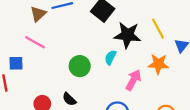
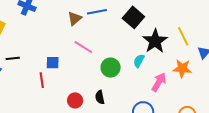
black star: (127, 35) -> (155, 41), turned 30
pink line: (35, 42) -> (83, 47), moved
black semicircle: (69, 99) -> (100, 97), turned 32

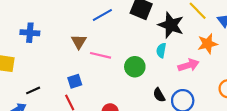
brown triangle: (75, 18) -> (79, 42), moved
pink arrow: (159, 82) -> (189, 65), turned 60
black semicircle: (100, 97) -> (159, 95), moved

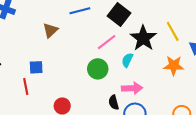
pink line: (101, 55) -> (107, 42), moved, turned -66
pink arrow: (189, 65) -> (132, 88), moved

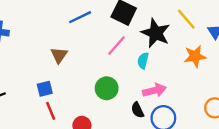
brown triangle: (50, 30) -> (59, 55), moved
green circle: (98, 69) -> (107, 88), moved
red line: (26, 86) -> (51, 111), moved

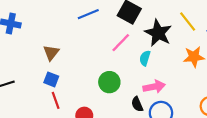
brown triangle: (59, 55) -> (51, 53), moved
blue square: (45, 89) -> (51, 79), turned 32

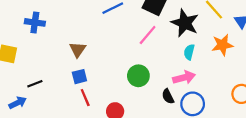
cyan semicircle: (145, 58) -> (189, 52), moved
blue square: (51, 79) -> (79, 77), turned -32

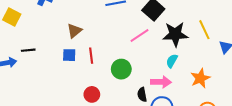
black star: (185, 23) -> (175, 34), turned 30
orange star: (222, 45) -> (200, 78), moved, turned -30
red line: (85, 98) -> (91, 56), moved

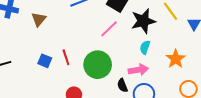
brown triangle: (74, 31) -> (39, 19), moved
blue square: (69, 55) -> (45, 61), turned 32
green circle: (121, 69) -> (98, 65), size x1.4

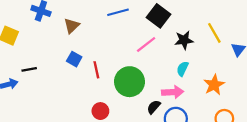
black star: (143, 21) -> (184, 40), size x0.7
blue square: (45, 61) -> (74, 59), moved
black semicircle: (122, 85) -> (154, 107), turned 56

